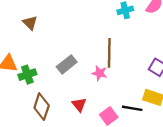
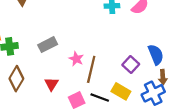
brown line: (109, 53) -> (91, 69), moved

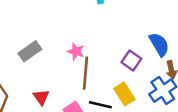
pink star: (76, 59) -> (76, 51), moved
yellow rectangle: (121, 91) -> (124, 94), turned 36

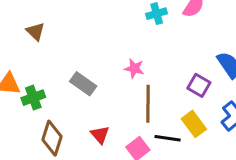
gray rectangle: (30, 51) -> (83, 84), turned 75
pink star: (76, 51) -> (134, 68), moved

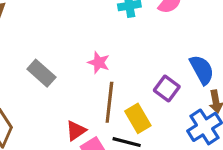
yellow rectangle: (194, 124) -> (138, 118), moved
red triangle: (100, 135) -> (76, 131), moved, turned 30

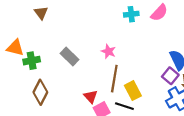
purple square: (167, 88) -> (170, 76), moved
red triangle: (76, 131) -> (91, 96), turned -40

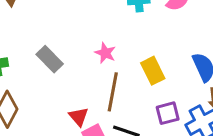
purple square: (170, 76) -> (168, 113), moved, turned 35
yellow rectangle: (133, 91) -> (153, 71), moved

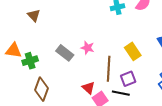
pink star: (105, 53) -> (88, 48), moved
purple square: (168, 113) -> (128, 79), moved

